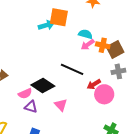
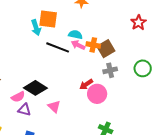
cyan arrow: (46, 25) -> (36, 28), turned 91
pink arrow: (88, 45) -> (78, 45), turned 64
black line: (72, 69) -> (58, 47), moved

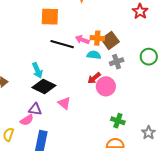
cyan arrow: (36, 28) -> (37, 70), moved
cyan semicircle: (75, 35) -> (94, 55), moved
pink semicircle: (18, 97) -> (27, 120), moved

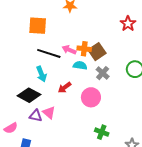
gray cross: (117, 62) -> (103, 73), turned -32
cyan arrow: (37, 70) -> (41, 74), moved
red arrow: (94, 78) -> (65, 88), moved
purple triangle: (35, 109) -> (36, 116), moved

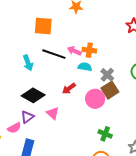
brown square: (97, 52) -> (110, 90), moved
cyan arrow: (41, 74) -> (28, 63), moved
purple triangle: (36, 116) -> (27, 117), moved, turned -48

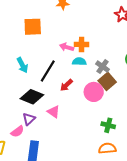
black line: (54, 54) -> (48, 71), moved, turned -70

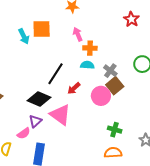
pink arrow: (67, 47) -> (78, 34), moved, turned 48
cyan arrow: (22, 65) -> (24, 36), moved
pink triangle: (54, 112) -> (60, 115), size x1.6

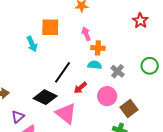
cyan arrow: (24, 36) -> (32, 44), moved
brown square: (115, 86) -> (129, 108), moved
purple triangle: (35, 121) -> (18, 117), moved

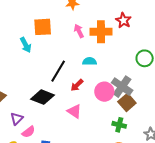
red star: (140, 21) -> (123, 20), moved
orange cross: (98, 48) -> (101, 32), moved, size x1.5
gray cross: (118, 71) -> (122, 87), moved, size x1.5
pink triangle: (66, 113) -> (74, 111), moved, size x0.7

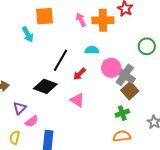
pink circle: (104, 92) -> (111, 68), moved
green cross: (119, 125) -> (122, 113), turned -32

